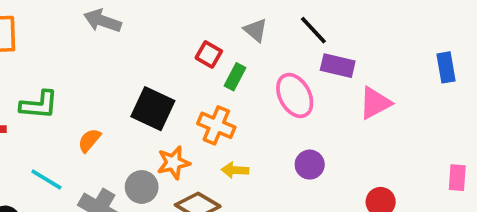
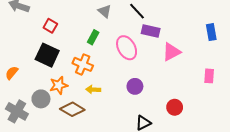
red square: (209, 54) -> (50, 26), moved
pink rectangle: (457, 178) -> (209, 76), moved

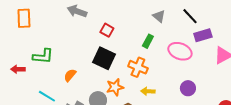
purple rectangle: (151, 31) -> (203, 35), turned -30
pink ellipse: (127, 48) -> (180, 51), turned -40

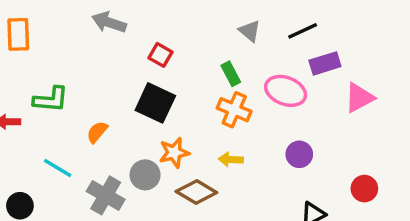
black line: (190, 16) -> (303, 31), turned -72
green rectangle: (148, 41) -> (231, 74), turned -56
orange cross: (138, 67) -> (234, 110), moved

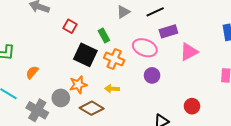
gray triangle: (250, 31) -> (123, 12), turned 48
green rectangle: (231, 74) -> (104, 35), moved
black square: (155, 103) -> (85, 55), moved
purple circle: (299, 154) -> (152, 75), moved

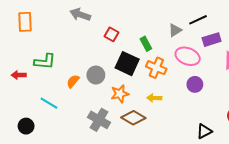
gray triangle: (123, 12) -> (175, 30), moved
gray circle: (61, 98) -> (96, 75), moved
gray cross: (37, 110) -> (99, 120), moved

